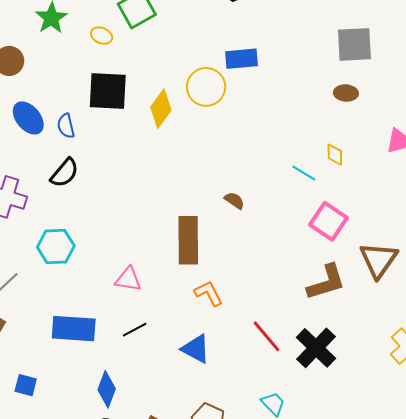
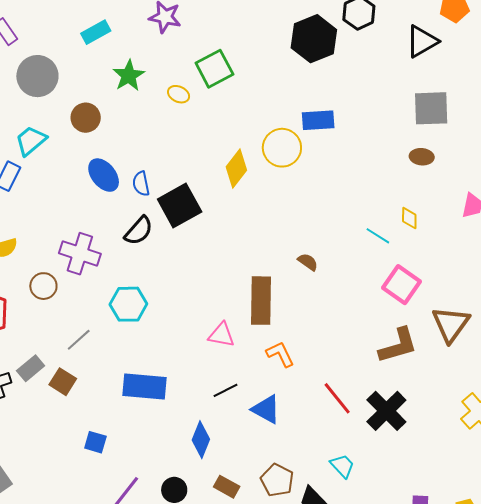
black square: (108, 91) -> (180, 206), moved, turned -33
pink triangle: (128, 279) -> (221, 335), moved
black line: (135, 330) -> (225, 390), moved
blue diamond: (107, 389) -> (201, 440), moved

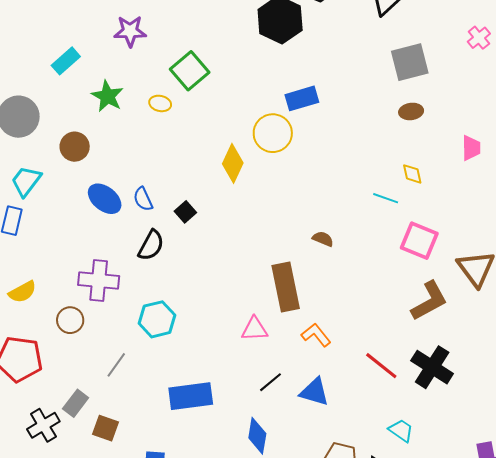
black square: (180, 206) -> (185, 212), size x0.5
brown square: (63, 382) -> (106, 428), moved

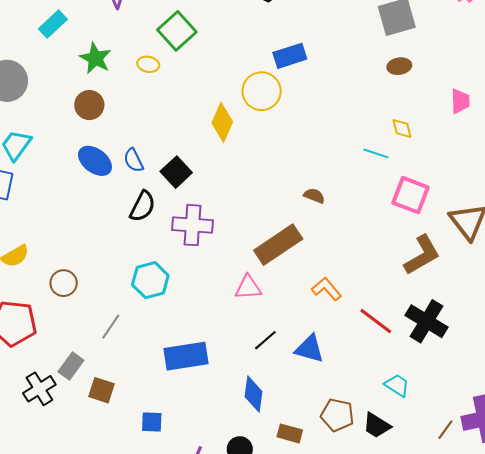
brown circle: (75, 147) -> (89, 105), moved
black square: (185, 212) -> (176, 172), size x1.4
purple cross: (99, 281) -> (193, 225), moved
brown rectangle: (286, 287) -> (278, 245), turned 69
orange L-shape: (316, 335) -> (326, 289), moved

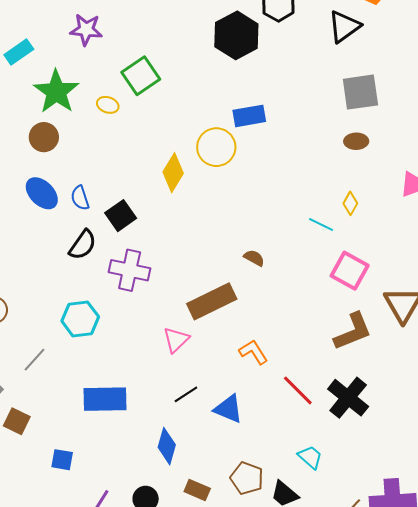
green star: (95, 58) -> (56, 92), size x1.4
yellow diamond: (402, 129) -> (350, 203), turned 35
pink triangle: (248, 287) -> (176, 340), turned -48

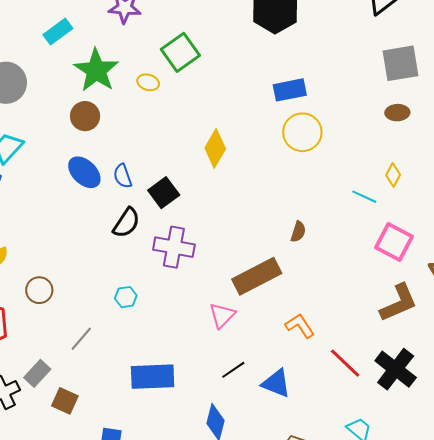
yellow circle: (216, 147) -> (302, 132), moved
brown semicircle: (254, 258) -> (298, 232), turned 80
cyan hexagon: (80, 319) -> (126, 297), size x0.6

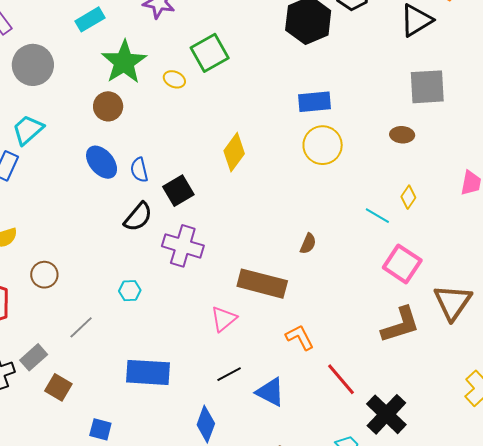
brown ellipse: (397, 113) -> (402, 135), moved
brown rectangle: (257, 276) -> (262, 284), turned 36
black cross: (396, 369) -> (386, 414), moved

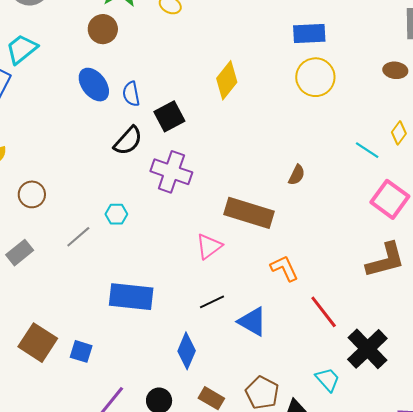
gray line: (81, 327) -> (78, 237), moved
gray rectangle: (34, 357) -> (20, 253), moved
brown square: (58, 387) -> (38, 343), moved, size x1.4

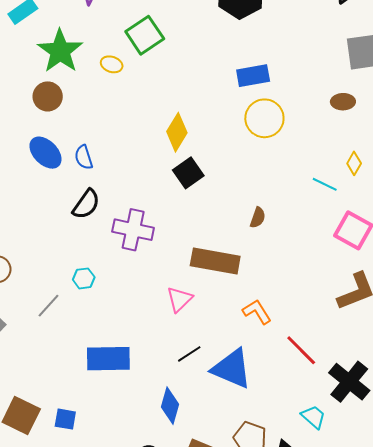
black square: (169, 116) -> (188, 173), moved
blue triangle: (252, 322) -> (232, 369), size x1.4

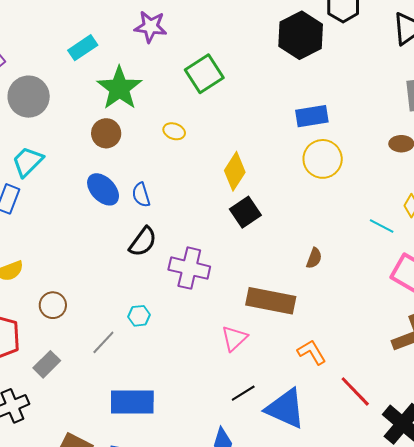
yellow ellipse: (112, 64) -> (174, 131), moved
blue rectangle: (108, 359) -> (132, 402), moved

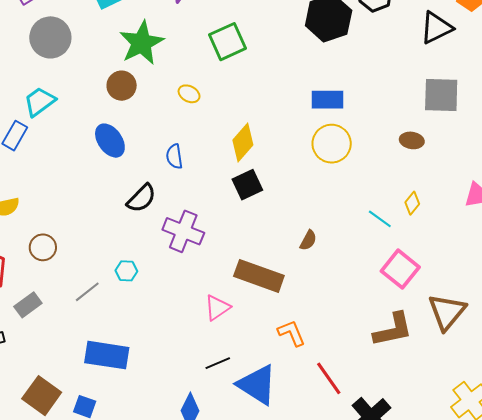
blue semicircle: (141, 195) -> (174, 156), moved

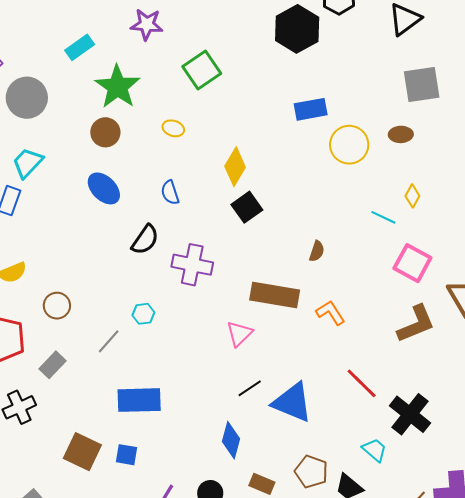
yellow circle: (332, 144) -> (349, 145), moved
orange L-shape: (292, 333) -> (330, 313), moved

